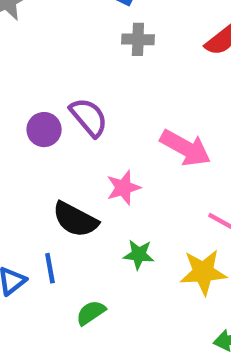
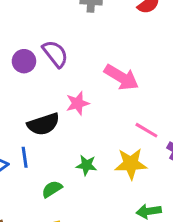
black semicircle: (75, 219) -> (43, 124), turned -48
green star: (139, 255) -> (86, 165), moved

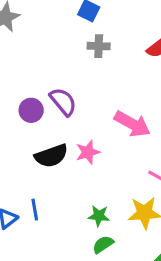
black semicircle: (43, 124) -> (51, 156), moved
green semicircle: (52, 189) -> (103, 244), moved

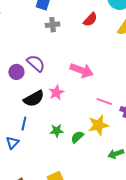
blue line: (35, 210) -> (24, 124), moved, turned 32
green star: (99, 216) -> (57, 131), moved
green semicircle: (103, 244) -> (77, 137), moved

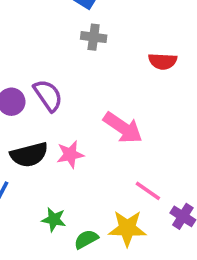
red semicircle: (90, 19) -> (163, 61), moved, turned 35

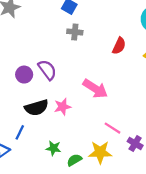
red semicircle: (163, 61) -> (119, 46), turned -66

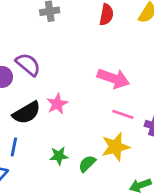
pink arrow: (95, 89) -> (113, 78), moved

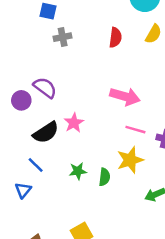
blue line: (14, 147) -> (36, 165), turned -54
green semicircle: (87, 164) -> (105, 177), turned 144

